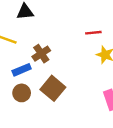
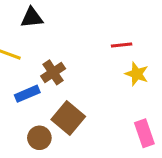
brown circle: (22, 93) -> (39, 138), moved

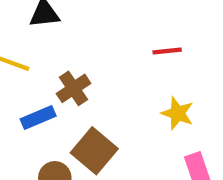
yellow star: (137, 74) -> (177, 113), moved

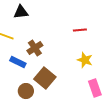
blue rectangle: (38, 118) -> (18, 62), turned 49

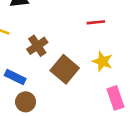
blue rectangle: (18, 62) -> (15, 77), moved
brown square: (45, 78) -> (65, 69), moved

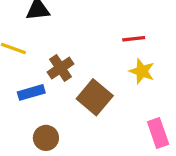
yellow star: (102, 61) -> (142, 71), moved
blue rectangle: (15, 77) -> (31, 92), moved, turned -42

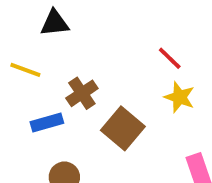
red line: (134, 39) -> (170, 58), turned 50

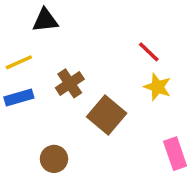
yellow line: (25, 70) -> (19, 62), turned -44
blue rectangle: (47, 123) -> (19, 97), moved

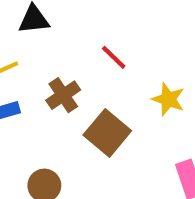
red line: (149, 52) -> (114, 57), moved

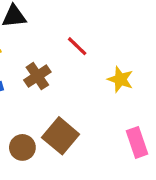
brown square: (107, 133) -> (61, 136), moved

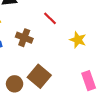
brown cross: (37, 76) -> (24, 38), turned -35

